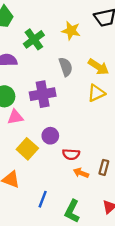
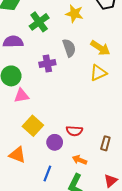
purple cross: (43, 94) -> (47, 63), moved, size x0.7
purple circle: (50, 136) -> (55, 142), moved
orange arrow: (81, 173) -> (80, 160), moved

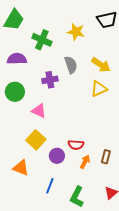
green cross: (39, 22) -> (42, 40), turned -30
pink triangle: (21, 96) -> (39, 111), moved, turned 35
orange arrow: (80, 160) -> (85, 162), moved, turned 96

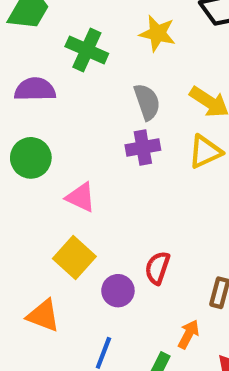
purple cross: (50, 80) -> (143, 148), moved
red semicircle: (76, 145) -> (157, 268), turned 105
orange arrow: (85, 162) -> (189, 334), moved

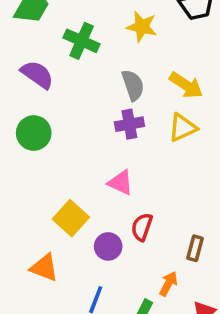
purple semicircle: (35, 89) -> (37, 74), turned 36
pink triangle: (81, 197) -> (121, 183), moved

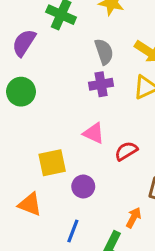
purple semicircle: (37, 74) -> (24, 43), turned -92
yellow square: (71, 218) -> (52, 163), turned 36
red semicircle: (142, 227) -> (126, 151), moved, turned 40

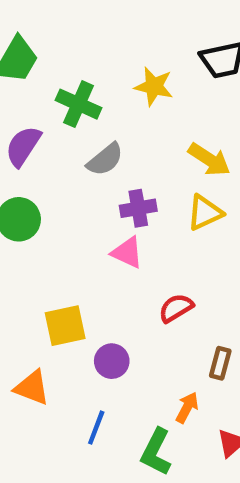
gray semicircle: (104, 52) -> (105, 159), moved, turned 70
pink triangle: (94, 133) -> (127, 253), moved

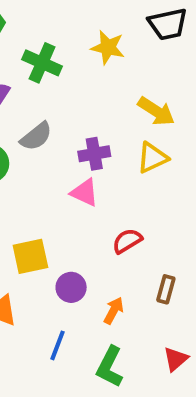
gray semicircle: (105, 159) -> (36, 136), moved
orange arrow: (187, 408) -> (114, 311), moved

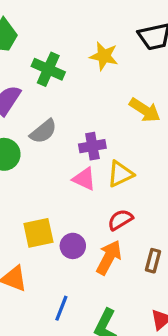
yellow triangle: (152, 158) -> (120, 174), moved
purple circle: (71, 287) -> (73, 246), moved
orange arrow: (114, 311) -> (109, 257), moved, size x1.5

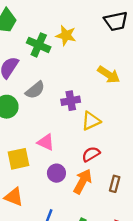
yellow star: (104, 56) -> (66, 35), moved
pink triangle: (84, 179) -> (46, 142), moved
yellow square: (38, 233) -> (18, 159), moved

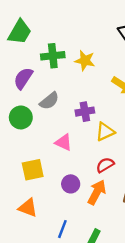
yellow star: (66, 35) -> (85, 61), moved
green cross: (39, 45) -> (53, 56), turned -30
pink triangle: (46, 142) -> (64, 142), moved

